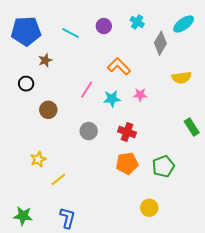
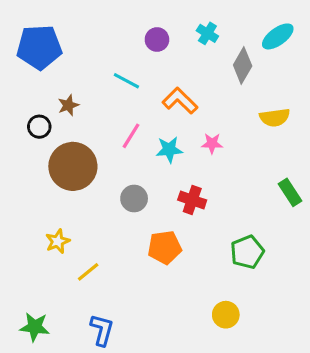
cyan line: (70, 33) -> (126, 81), moved
brown star: (45, 60) -> (68, 105), moved
brown circle: (48, 110) -> (73, 166), size x1.8
orange pentagon: (127, 163) -> (165, 247), moved

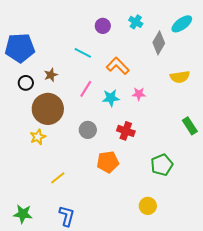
blue pentagon: (39, 47) -> (20, 48), moved
brown star: (68, 105) -> (51, 75), moved
yellow star: (58, 241) -> (38, 137), moved

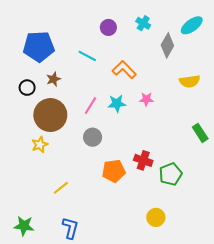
blue pentagon: (20, 48) -> (39, 46), moved
pink line: (86, 89) -> (90, 106), moved
red cross: (126, 131) -> (143, 160), moved

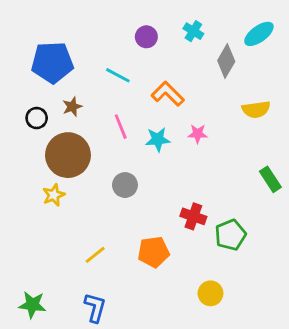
pink line: (90, 106) -> (121, 127), moved, turned -54
orange pentagon: (114, 171) -> (153, 252), moved
yellow line: (61, 188) -> (95, 255), moved

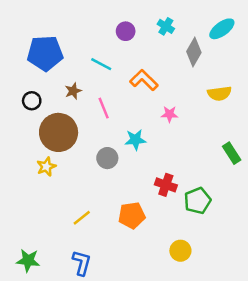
brown star: (72, 107) -> (73, 91), moved
cyan star: (158, 139) -> (135, 140), moved

